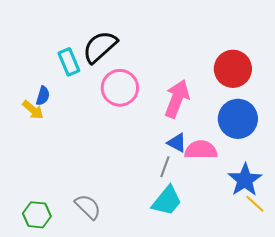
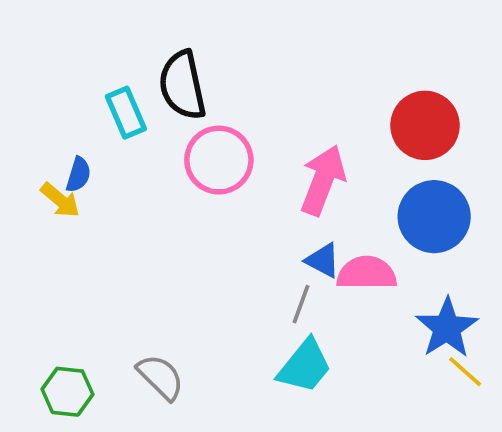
black semicircle: (100, 47) -> (182, 85), turned -60

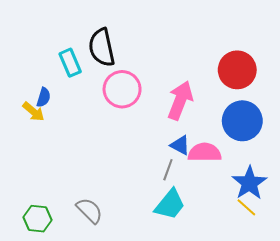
yellow line: (465, 372) -> (246, 207), moved

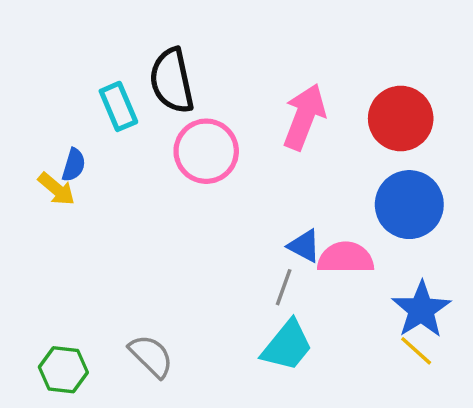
pink arrow: (180, 100) -> (304, 117), moved

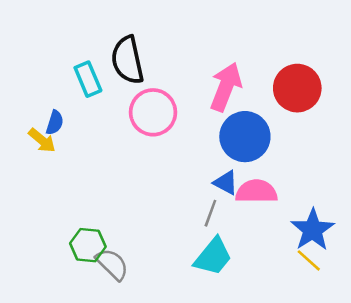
blue circle: (409, 205) -> (245, 137), moved
green hexagon: (63, 370) -> (88, 245), moved

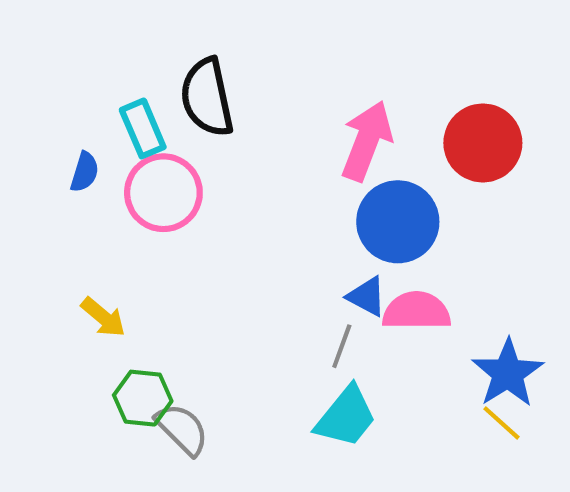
pink circle: (153, 112) -> (163, 193), moved
blue semicircle: (55, 123) -> (85, 172), moved
yellow arrow: (42, 140) -> (103, 317), moved

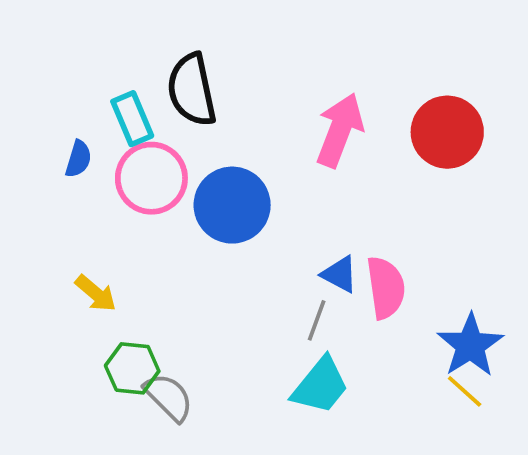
blue circle: (398, 222) -> (232, 205), moved
pink semicircle: (416, 311) -> (386, 288), turned 82

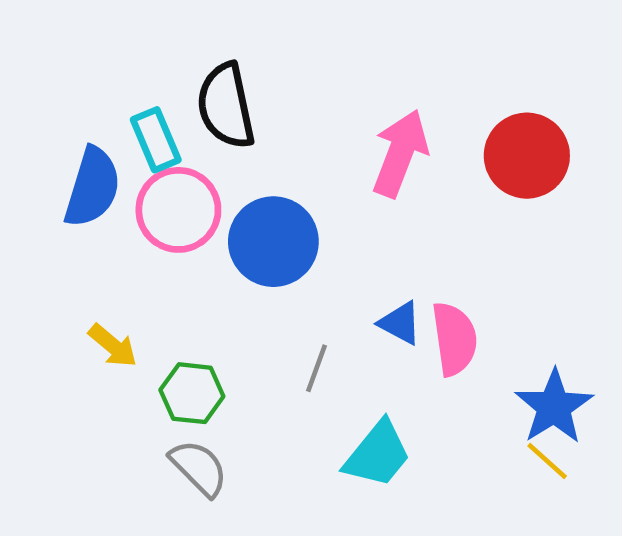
blue semicircle: (78, 159) -> (92, 187), size x1.8
gray line: (317, 320) -> (316, 368), moved
green hexagon: (132, 368) -> (192, 393), moved

